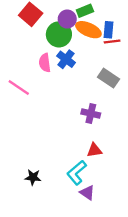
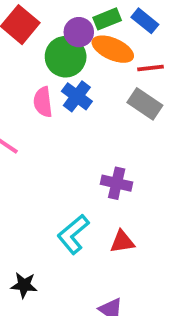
blue rectangle: (109, 30) -> (145, 21), moved, turned -56
gray rectangle: (109, 78) -> (145, 104), moved
cyan L-shape: (77, 173) -> (73, 234), moved

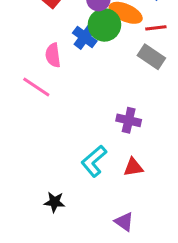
green circle: (66, 57) -> (104, 25), moved
blue cross: (77, 96) -> (85, 37), moved
pink semicircle: (43, 102) -> (53, 55), moved

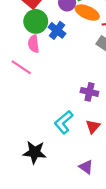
green circle: (104, 25) -> (36, 21), moved
red triangle: (133, 167) -> (93, 127), turned -40
black star: (54, 202) -> (35, 152), size x1.5

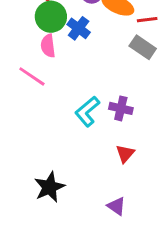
cyan L-shape: (64, 122) -> (87, 111), moved
black star: (35, 152) -> (49, 187), turned -30

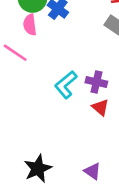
red triangle: (125, 154) -> (100, 107), moved, turned -30
black star: (49, 187) -> (38, 169), moved

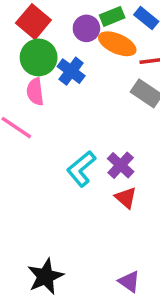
purple cross: (96, 82) -> (121, 165), turned 30
purple triangle: (92, 171) -> (129, 282), moved

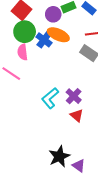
orange ellipse: (117, 44) -> (58, 35), moved
black star: (45, 276) -> (59, 156), moved

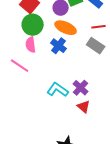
blue cross: (44, 40) -> (59, 46), moved
cyan L-shape: (50, 98) -> (58, 90), turned 75

